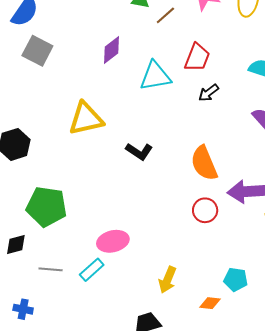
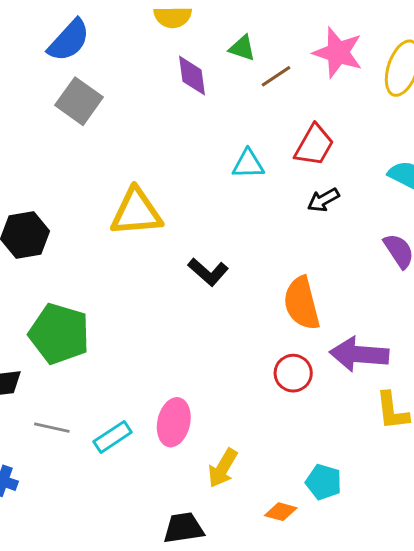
purple diamond: (112, 50) -> (192, 76), moved, turned -68
cyan triangle: (155, 76) -> (248, 164), size x0.7
pink ellipse: (113, 241) -> (174, 422), moved, turned -72

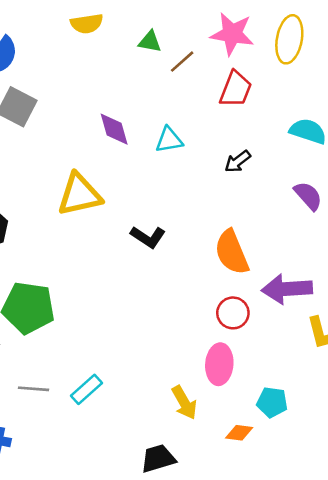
purple diamond: (192, 76) -> (114, 129), moved
red trapezoid: (314, 145) -> (236, 89), moved
pink ellipse: (174, 422) -> (219, 364), moved
yellow arrow: (223, 468) -> (184, 403), turned -52

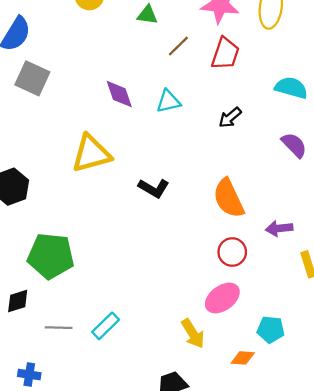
brown line: (182, 62) -> (178, 46), moved
purple arrow: (287, 289) -> (279, 228), size x0.6
pink ellipse: (219, 364) -> (222, 298), turned 52

